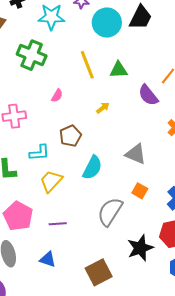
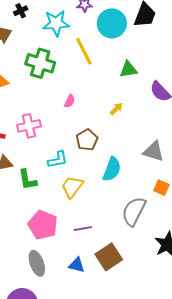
yellow line: (87, 65) -> (84, 51), moved
brown square: (99, 272) -> (109, 257), moved

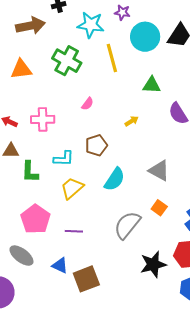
brown square: (109, 257) -> (86, 279), moved
gray ellipse: (37, 263) -> (21, 256), turned -45

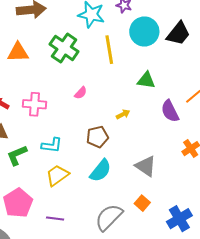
brown pentagon: (96, 145) -> (97, 137), moved
green L-shape: (30, 172) -> (17, 155), turned 60

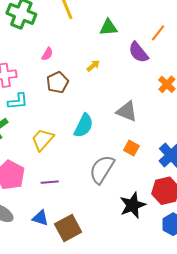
brown pentagon: (97, 137) -> (57, 82), moved
cyan L-shape: (52, 145) -> (18, 101), moved

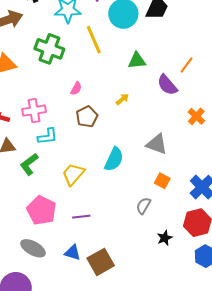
gray semicircle: (102, 169) -> (143, 206), moved, size x0.6
black star: (133, 205) -> (165, 238), size x0.6

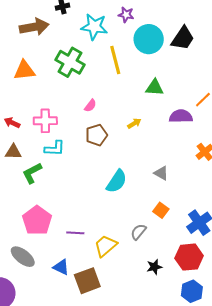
purple semicircle: (167, 85) -> (181, 116), turned 120
gray triangle: (157, 144) -> (161, 173), size x0.7
yellow trapezoid: (73, 174) -> (106, 246), moved

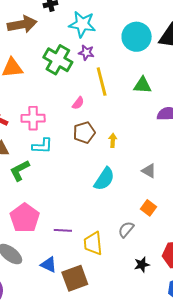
purple star: (126, 15) -> (86, 53), moved
yellow line: (115, 60) -> (102, 82), moved
yellow arrow: (134, 123) -> (113, 140), moved, turned -56
yellow trapezoid: (106, 246) -> (93, 243), turned -55

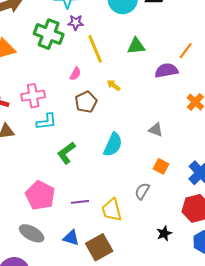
yellow arrow: (113, 140) -> (114, 85), moved, turned -48
green L-shape: (20, 170) -> (66, 153), moved
black star: (142, 265) -> (164, 233), moved

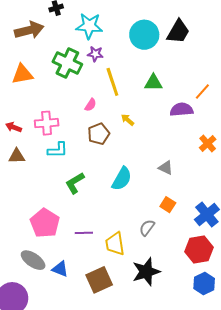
black star: (164, 233) -> (146, 272), moved, size x1.8
blue triangle: (71, 238) -> (60, 269), moved

